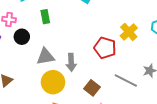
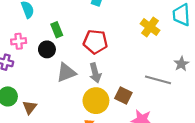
black circle: (22, 37) -> (47, 49), moved
red pentagon: (105, 48) -> (95, 42), moved
yellow circle: (53, 82) -> (96, 101), moved

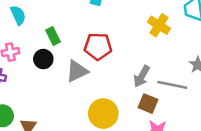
gray triangle: (66, 73) -> (77, 71), moved
gray arrow: (95, 73) -> (142, 76), moved, turned 48
brown square: (123, 95) -> (148, 104), moved

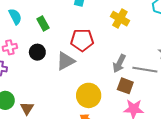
yellow cross: (159, 25) -> (120, 19), moved
green rectangle: (53, 36) -> (43, 23), moved

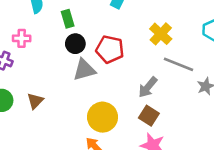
black circle: (37, 52) -> (75, 44), moved
gray line: (145, 70) -> (179, 64), moved
brown triangle: (27, 108) -> (35, 101), moved

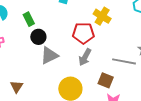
red pentagon: (110, 49) -> (83, 33), moved
gray line: (179, 64) -> (124, 61), moved
gray arrow: (148, 87) -> (85, 57), moved

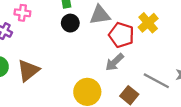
gray triangle: (49, 55) -> (100, 15), moved
brown triangle: (17, 87) -> (28, 70), size x1.5

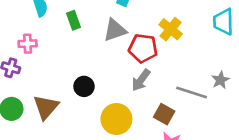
black circle: (70, 23) -> (84, 86), moved

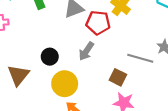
gray arrow: (141, 80) -> (86, 51), moved
yellow circle: (116, 119) -> (65, 84), moved

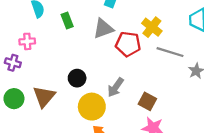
gray arrow: (86, 51) -> (116, 87), moved
gray line: (140, 58) -> (170, 52), moved

